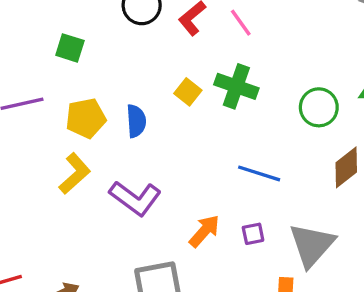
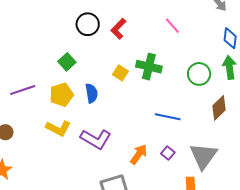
pink line: (241, 23) -> (172, 26), moved
green square: (70, 48) -> (67, 62), moved, turned 36
yellow L-shape: (75, 174) -> (58, 128), turned 75
purple square: (253, 234) -> (168, 153), turned -32

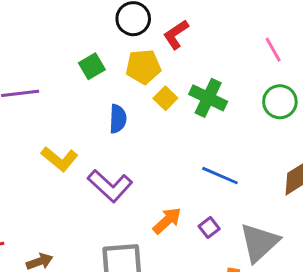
pink line: (172, 26) -> (273, 50), moved
green circle: (199, 74) -> (280, 102), moved
yellow pentagon: (61, 95) -> (143, 67), moved

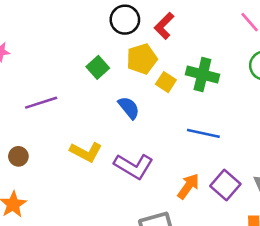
blue semicircle: (118, 119) -> (129, 108), turned -30
blue line: (220, 176) -> (203, 133), moved
purple square: (209, 228) -> (225, 185), size x1.6

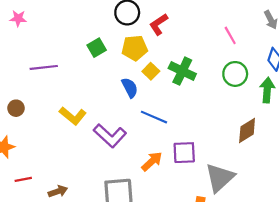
blue semicircle: (129, 108) -> (130, 88), moved
blue line: (203, 133) -> (154, 117), moved
purple square: (225, 185) -> (184, 153), moved, turned 35

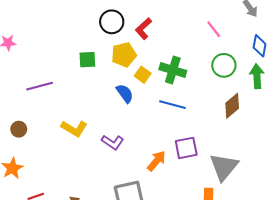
green square: (97, 48) -> (87, 60), turned 36
blue line: (154, 117) -> (172, 105), moved
brown diamond: (247, 130) -> (232, 106), moved
purple L-shape: (110, 136) -> (113, 142), size x0.7

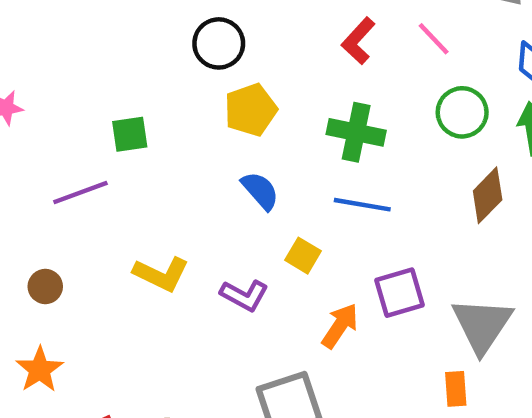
red L-shape: (143, 29) -> (358, 41), moved
green square: (87, 60) -> (130, 134), moved
yellow square: (143, 75) -> (303, 256), moved

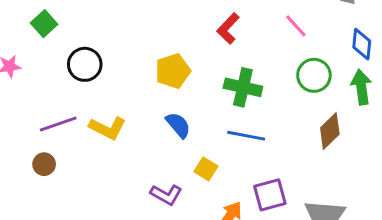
red L-shape: (358, 41) -> (228, 28), moved
black circle: (219, 43) -> (85, 64), moved
green square: (130, 134) -> (44, 24), moved, turned -35
yellow L-shape: (161, 274) -> (108, 128), moved
brown circle: (45, 287) -> (44, 164), moved

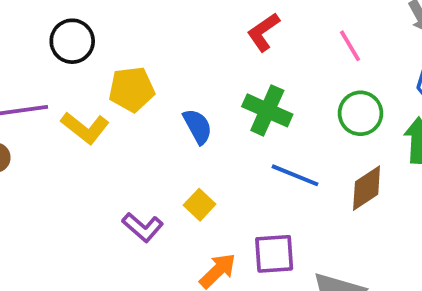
yellow pentagon: (173, 71) -> (132, 89), moved
blue semicircle: (178, 125) -> (198, 126), moved
blue line: (246, 136) -> (295, 175), moved

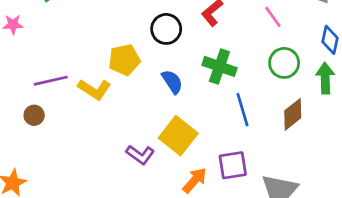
black circle: (72, 41) -> (166, 29), moved
blue line: (295, 175) -> (243, 110), turned 56
yellow square: (200, 205) -> (178, 136), size x1.8

